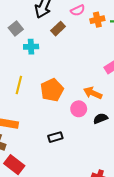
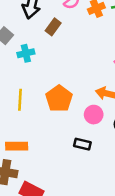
black rectangle: (55, 137) -> (82, 144), moved, turned 40

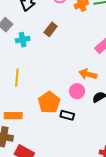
brown rectangle: (53, 27) -> (51, 29), moved
orange pentagon: (59, 99) -> (49, 102), moved

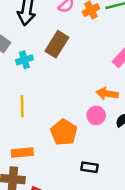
brown rectangle: (51, 29) -> (57, 44), size x1.5
black rectangle: (67, 115) -> (89, 167), moved

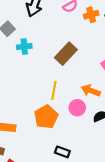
brown rectangle: (57, 44) -> (66, 54), moved
yellow line: (22, 106) -> (54, 90), moved

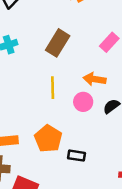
orange pentagon: (46, 117) -> (48, 139), moved

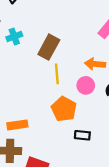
brown rectangle: (58, 43) -> (49, 47), moved
orange pentagon: (48, 139) -> (64, 109), moved

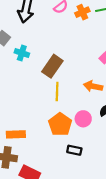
cyan cross: (14, 36) -> (22, 53), turned 32
pink circle: (86, 85) -> (83, 119), moved

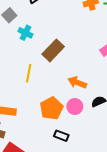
orange arrow: (93, 86) -> (77, 82), moved
yellow line: (57, 91) -> (29, 73), moved

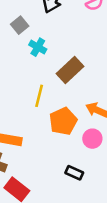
orange pentagon: (51, 108) -> (63, 121), moved

